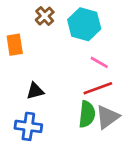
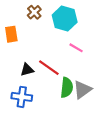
red line: (98, 88) -> (49, 68), moved, turned 55

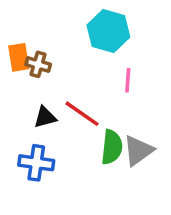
brown cross: (34, 12) -> (38, 64), moved, turned -32
pink line: (76, 48) -> (128, 80), turned 64

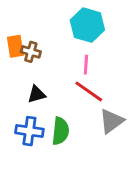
pink line: (128, 80) -> (86, 65), moved
red line: (82, 114) -> (89, 91), moved
green semicircle: (112, 147) -> (61, 131), moved

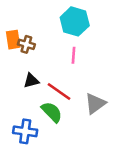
red line: (89, 91) -> (59, 92), moved
blue cross: (29, 131) -> (25, 131), moved
green semicircle: (61, 131) -> (52, 112), turned -50

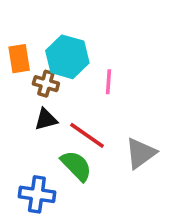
cyan hexagon: (75, 21) -> (67, 57), moved
brown cross: (26, 44) -> (46, 84), moved

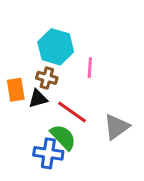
orange rectangle: (19, 59) -> (16, 90), moved
brown cross: (46, 84) -> (47, 78), moved
blue cross: (37, 194) -> (48, 153), moved

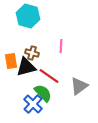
cyan hexagon: (56, 47) -> (28, 16), moved
black triangle: (38, 99) -> (26, 67), size x1.5
blue cross: (48, 153) -> (33, 104), turned 36

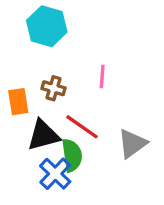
black triangle: (26, 67) -> (43, 135), moved
green semicircle: (43, 93) -> (72, 155), turned 36

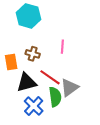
gray triangle: (132, 144) -> (69, 88), moved
green semicircle: (72, 155) -> (55, 97), moved

